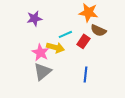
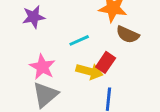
red rectangle: (83, 41) -> (106, 62), moved
yellow arrow: (55, 47) -> (89, 71), moved

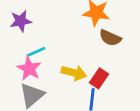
cyan line: (79, 40) -> (36, 52), moved
red rectangle: (106, 62) -> (99, 78), moved

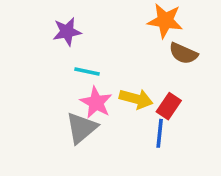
cyan line: (36, 52) -> (87, 72), turned 36
pink star: (29, 69) -> (96, 102), moved

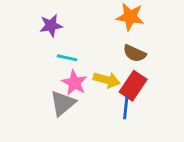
brown semicircle: (183, 53) -> (135, 53), moved
red rectangle: (169, 106) -> (133, 86), size x1.4

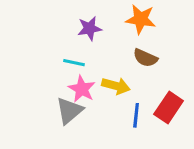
purple star: (51, 26) -> (90, 28), moved
red rectangle: (133, 86) -> (169, 108), moved

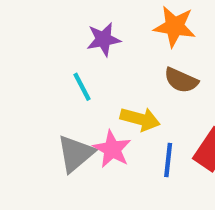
cyan line: (74, 63) -> (82, 87), turned 50
pink star: (82, 89) -> (112, 149), moved

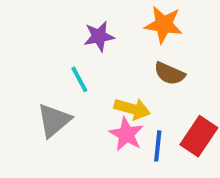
pink star: (112, 149) -> (126, 134), moved
gray triangle: (76, 153) -> (54, 120), moved

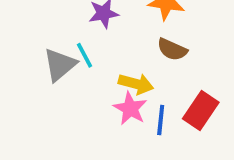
gray triangle: (54, 120) -> (60, 65), moved

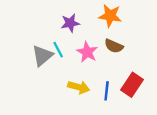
yellow arrow: (136, 84) -> (79, 87), moved
pink star: (130, 109) -> (87, 52), moved

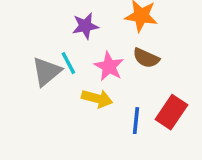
yellow arrow: (79, 87) -> (97, 99), moved

